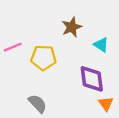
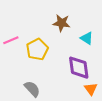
brown star: (72, 27) -> (61, 23), turned 30
yellow pentagon: (43, 58) -> (37, 49), turned -30

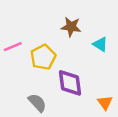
purple diamond: (79, 68) -> (70, 83), moved

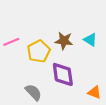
brown star: (71, 27) -> (64, 41), moved
orange triangle: (105, 103) -> (94, 92), turned -32

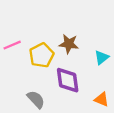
cyan triangle: (90, 40) -> (102, 57), moved, turned 48

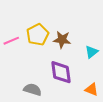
yellow pentagon: (42, 55) -> (38, 35), moved
gray semicircle: (36, 99) -> (33, 90), turned -30

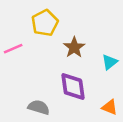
yellow pentagon: (38, 35) -> (45, 23), moved
brown star: (62, 40) -> (74, 47), turned 30

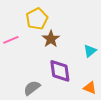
brown star: (74, 47) -> (51, 39), moved
gray semicircle: (39, 107) -> (32, 88), turned -54

